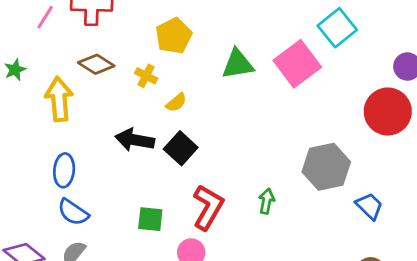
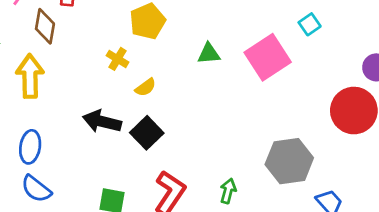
cyan square: (337, 28) -> (310, 24), size x0.6
brown diamond: (96, 64) -> (45, 26), moved, turned 64
green triangle: (238, 64) -> (209, 54), size x0.7

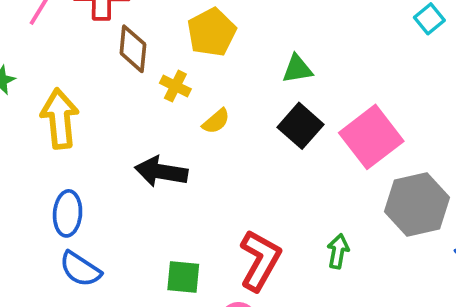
brown diamond: (45, 26) -> (133, 49), moved
pink square: (268, 57) -> (371, 137), moved
black square: (147, 133) -> (301, 126), moved

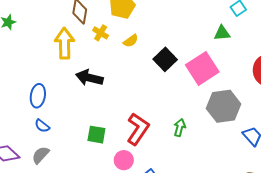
green triangle: (297, 69) -> (222, 33), moved
yellow arrow: (60, 119) -> (64, 43), moved
yellow semicircle: (216, 121) -> (131, 41), moved
blue semicircle: (80, 269) -> (42, 126), size x0.7

